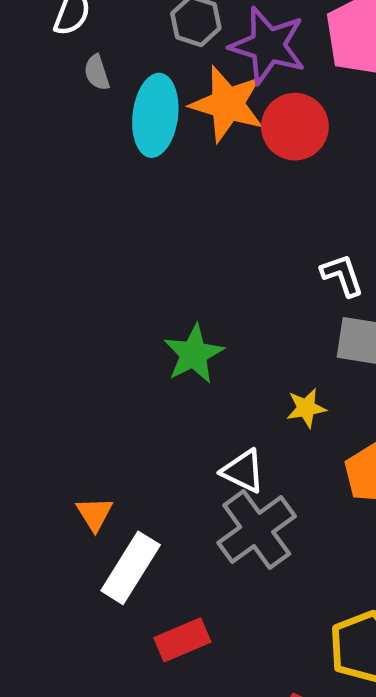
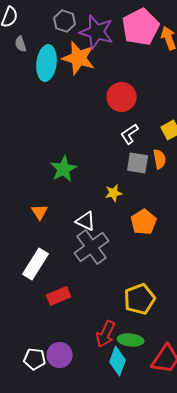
red circle: (295, 127) -> (122, 97), moved
white L-shape: (342, 275) -> (130, 134), turned -105
orange triangle: (95, 514) -> (40, 212), moved

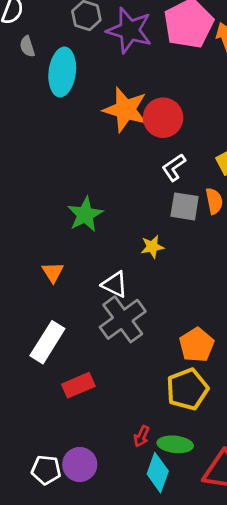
orange star: (79, 58) -> (125, 110), moved
orange pentagon: (144, 222) -> (197, 345), moved
red arrow: (106, 334) -> (142, 436), size x0.6

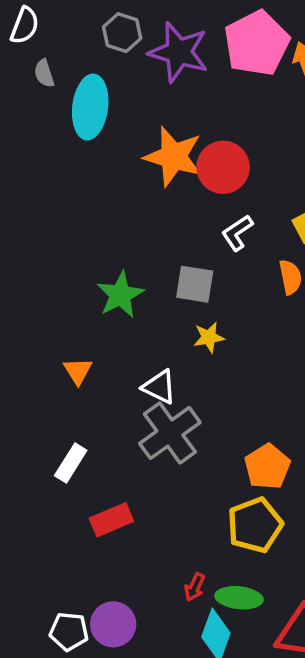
gray square: (185, 206) -> (195, 284), moved
white rectangle: (47, 342) -> (71, 463), size x0.7

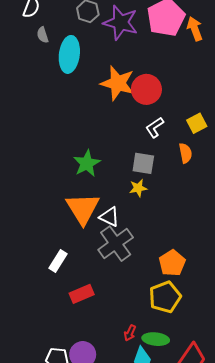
gray square: (195, 284) -> (143, 163), moved
orange triangle: (78, 371) -> (83, 209), moved, size x2.0

